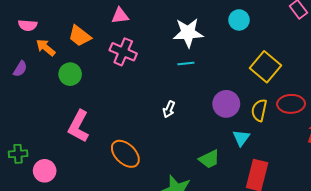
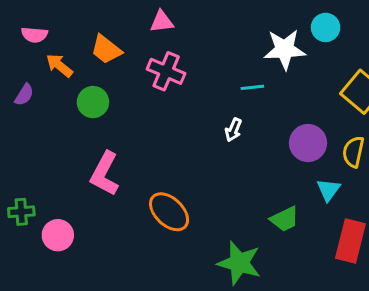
white star: (188, 33) -> (285, 49), moved
white arrow: (169, 109) -> (233, 130), moved

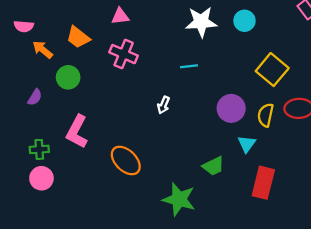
white star: (285, 49) -> (201, 22), moved
purple semicircle: (24, 95) -> (35, 97), moved
white arrow: (233, 130) -> (163, 105), moved
green cross: (21, 212) -> (39, 149), moved

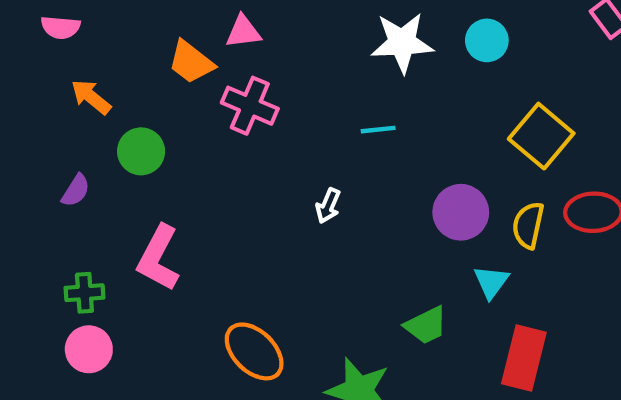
pink semicircle: (24, 26) -> (61, 27), moved
orange trapezoid: (78, 37) -> (191, 62), moved
orange ellipse: (126, 161) -> (254, 351), moved

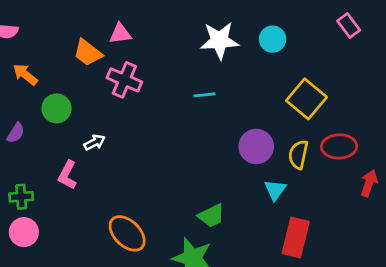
white arrow: (328, 206) -> (95, 142), moved, turned -140
pink L-shape: (158, 258) -> (67, 175), size x0.7
green trapezoid: (426, 325) -> (211, 216), moved

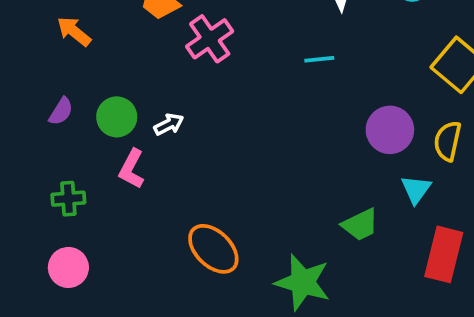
pink cross: (124, 80) -> (210, 39), turned 32
green circle: (56, 108) -> (117, 117), moved
green trapezoid: (211, 216) -> (360, 225), moved
pink circle: (24, 232) -> (68, 267), moved

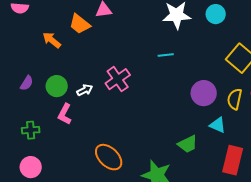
orange arrow: (74, 31) -> (52, 40), moved
pink cross: (210, 39) -> (118, 79), moved
cyan triangle: (416, 189) -> (218, 125), turned -42

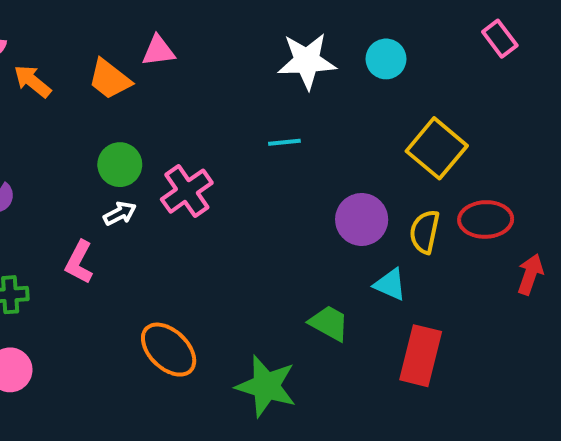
orange arrow: (52, 40) -> (32, 81), moved
green circle: (57, 86) -> (120, 165), moved
green trapezoid: (188, 144) -> (329, 323), turned -125

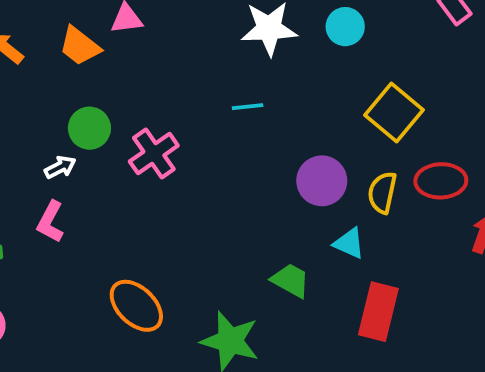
white arrow: (120, 213) -> (60, 167), moved

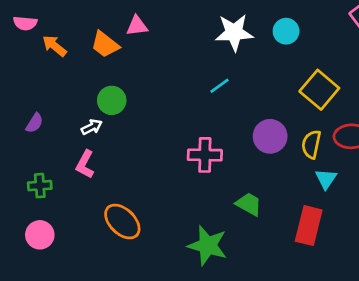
cyan line: (248, 107) -> (219, 86), turned -30
pink cross: (154, 153) -> (205, 155), moved, turned 36
cyan triangle: (349, 243) -> (326, 179), moved, turned 40
orange ellipse: (136, 306) -> (122, 222), moved

